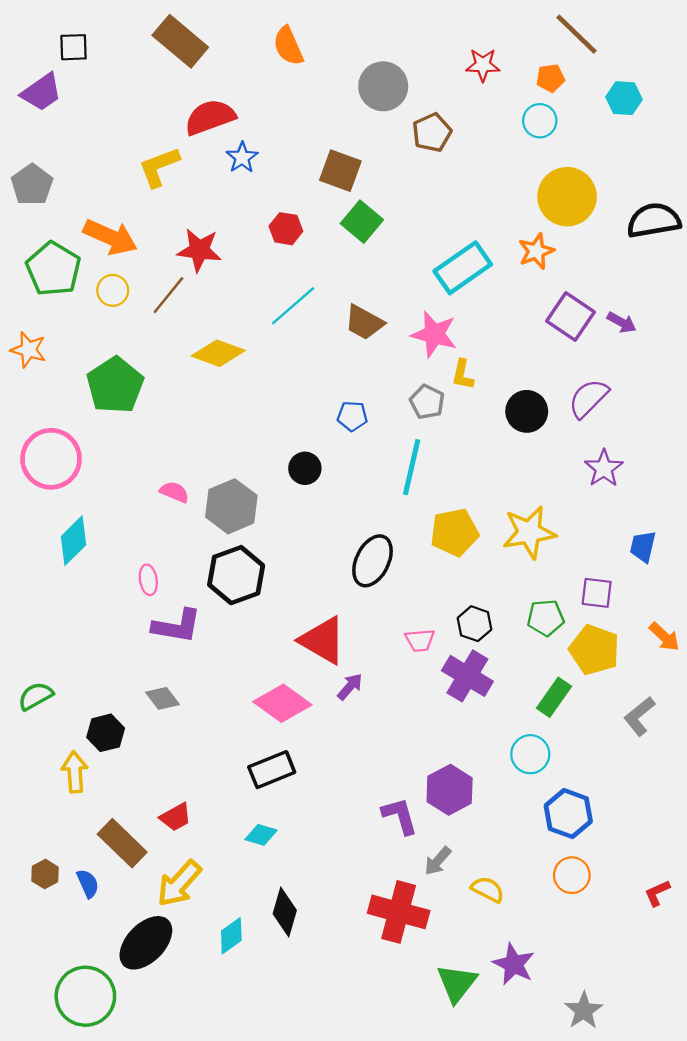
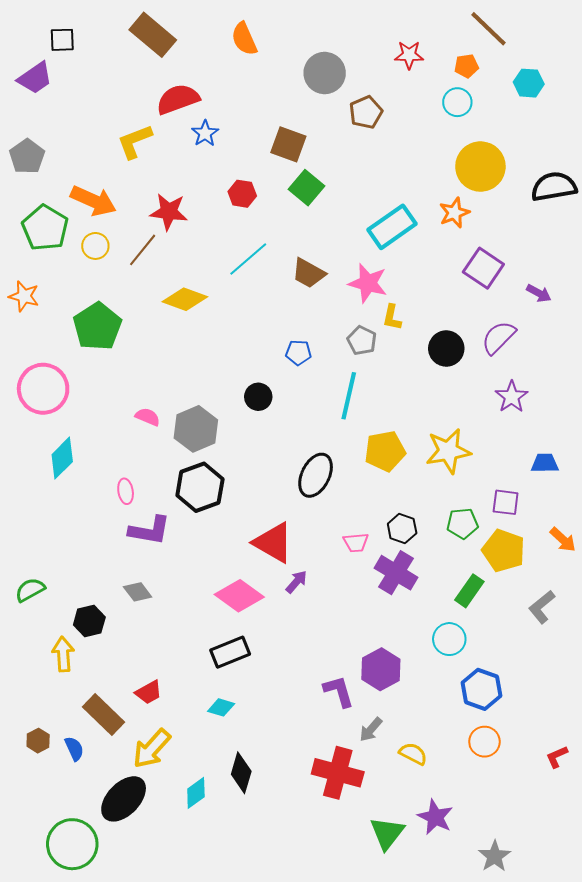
purple arrow: (622, 322) -> (539, 293), moved
blue trapezoid: (643, 547) -> (545, 463), turned 76

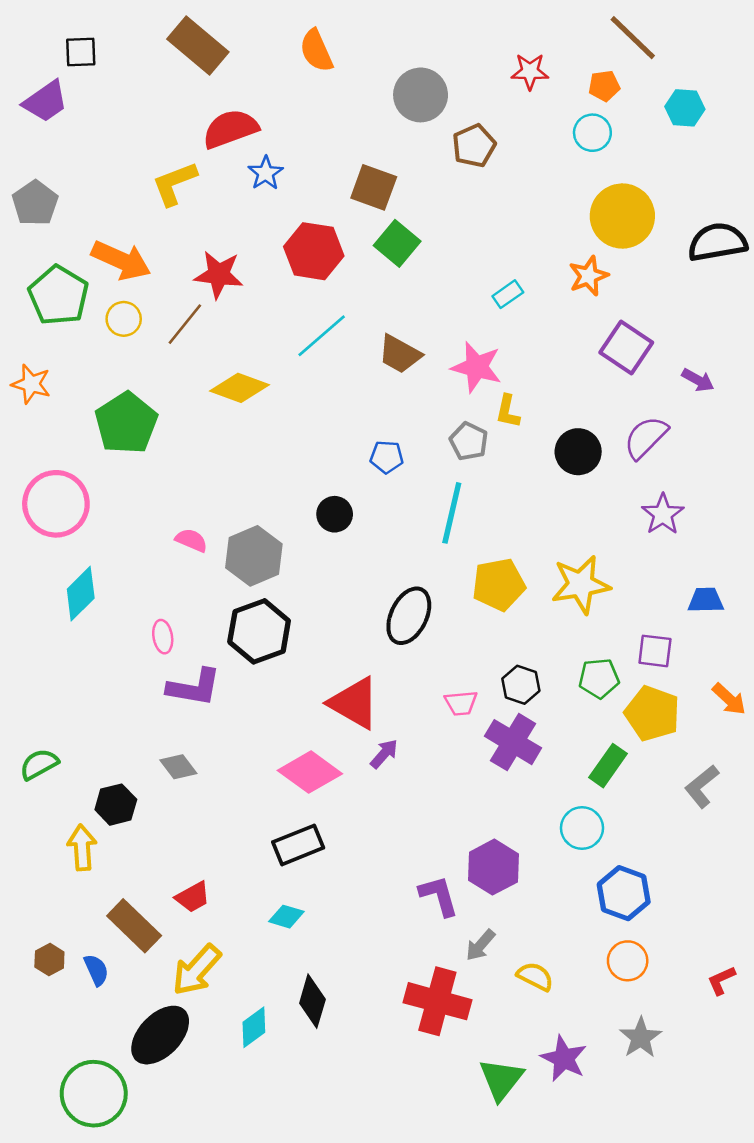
red hexagon: (242, 194) -> (314, 251), size x1.6
cyan rectangle: (392, 227) -> (508, 294), size x0.5
gray star: (495, 856) -> (641, 1038), moved

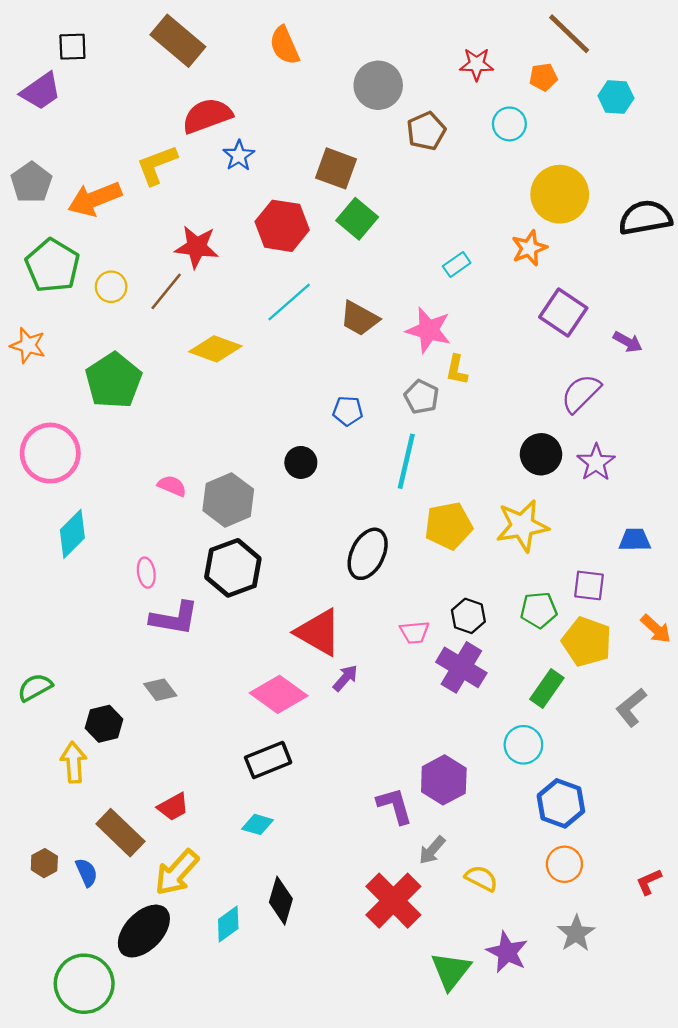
cyan circle: (592, 133) -> (509, 124), moved
orange arrow: (121, 260) -> (95, 199), moved, turned 134
black circle: (578, 452) -> (541, 454), moved
red cross: (437, 1001) -> (393, 901), turned 30

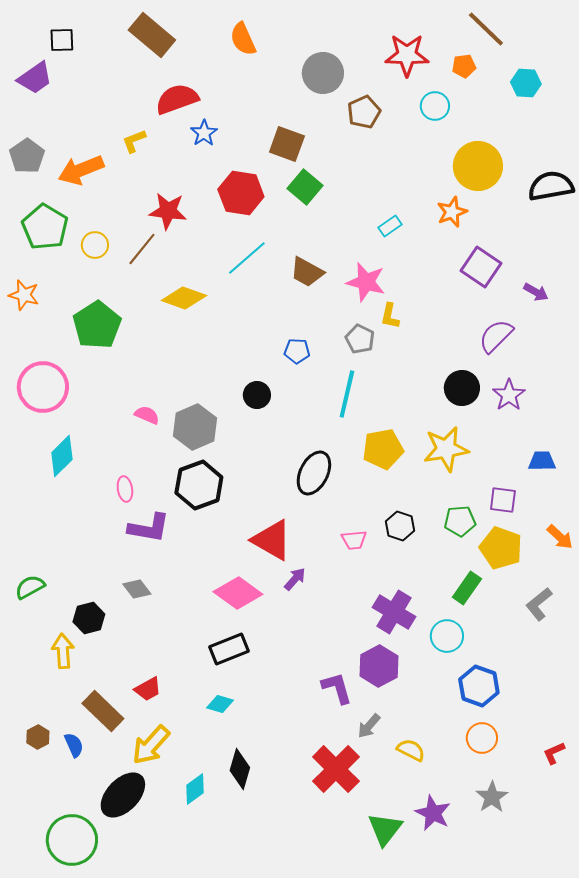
red star: (477, 64) -> (407, 55), size x1.5
yellow L-shape: (157, 165) -> (134, 141), size x0.7
purple cross: (461, 667) -> (394, 612), moved

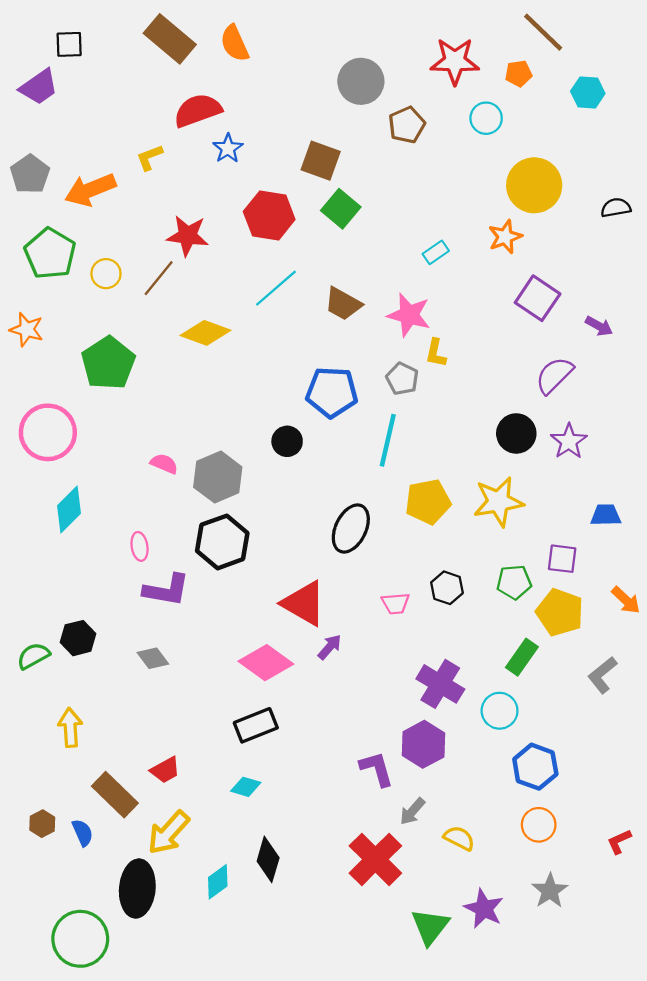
orange semicircle: (243, 39) -> (235, 43), moved
black semicircle: (551, 186) -> (616, 208), size x0.6
blue pentagon: (297, 351) -> (332, 392), size x1.8
black hexagon: (89, 618) -> (78, 638), moved
black ellipse: (123, 795) -> (137, 889), turned -39

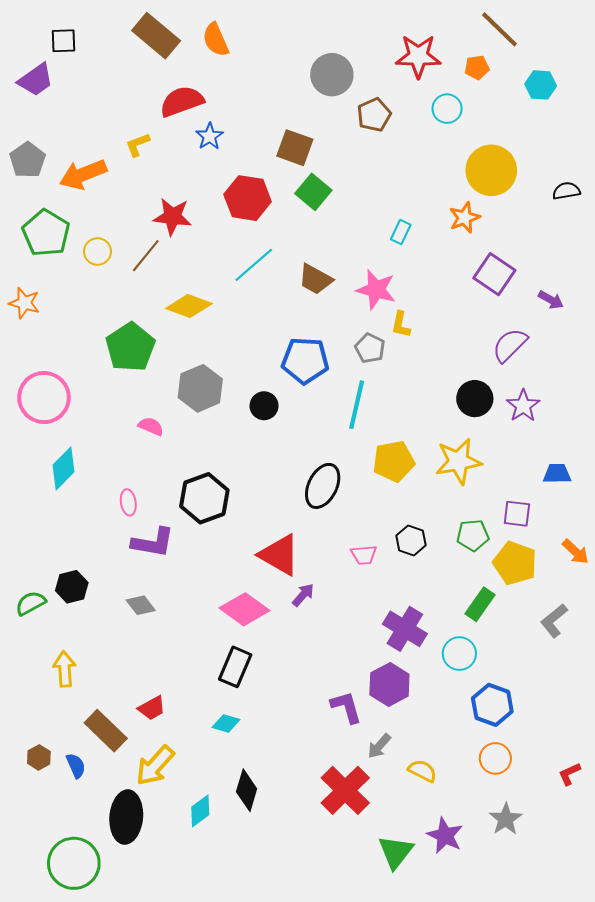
cyan rectangle: (436, 252) -> (401, 232), turned -30
green pentagon: (108, 363) -> (130, 347), moved
gray hexagon: (218, 477) -> (200, 388), moved
black rectangle: (256, 725) -> (235, 667), turned -45

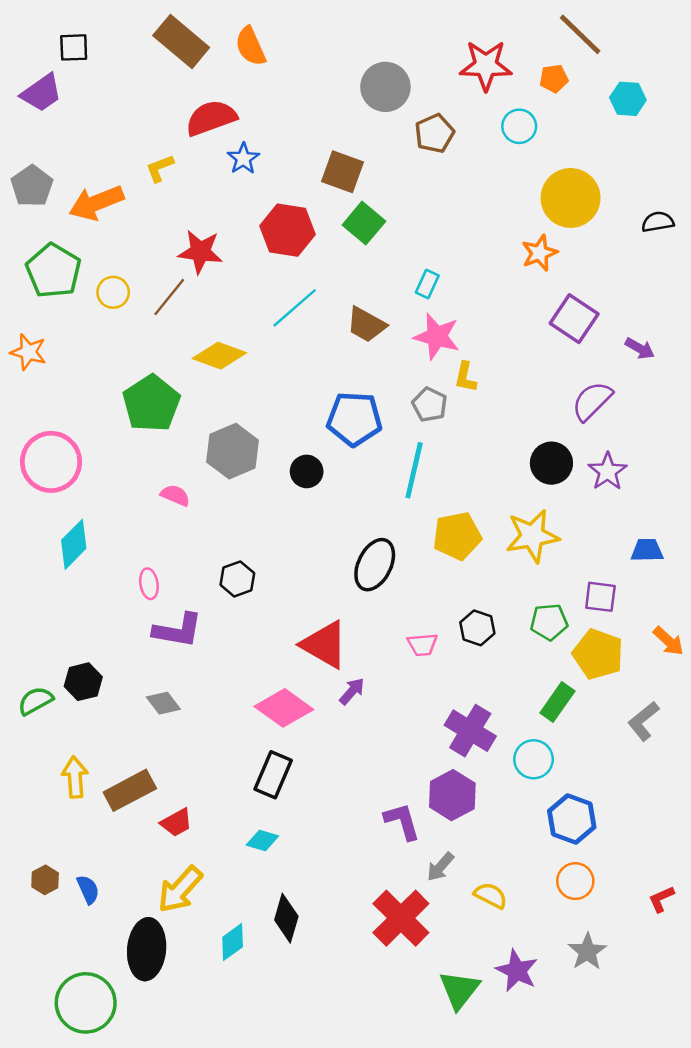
cyan rectangle: (401, 232) -> (427, 284), moved
black hexagon: (204, 498) -> (237, 579), size x0.6
brown rectangle: (106, 731) -> (130, 790), moved, turned -72

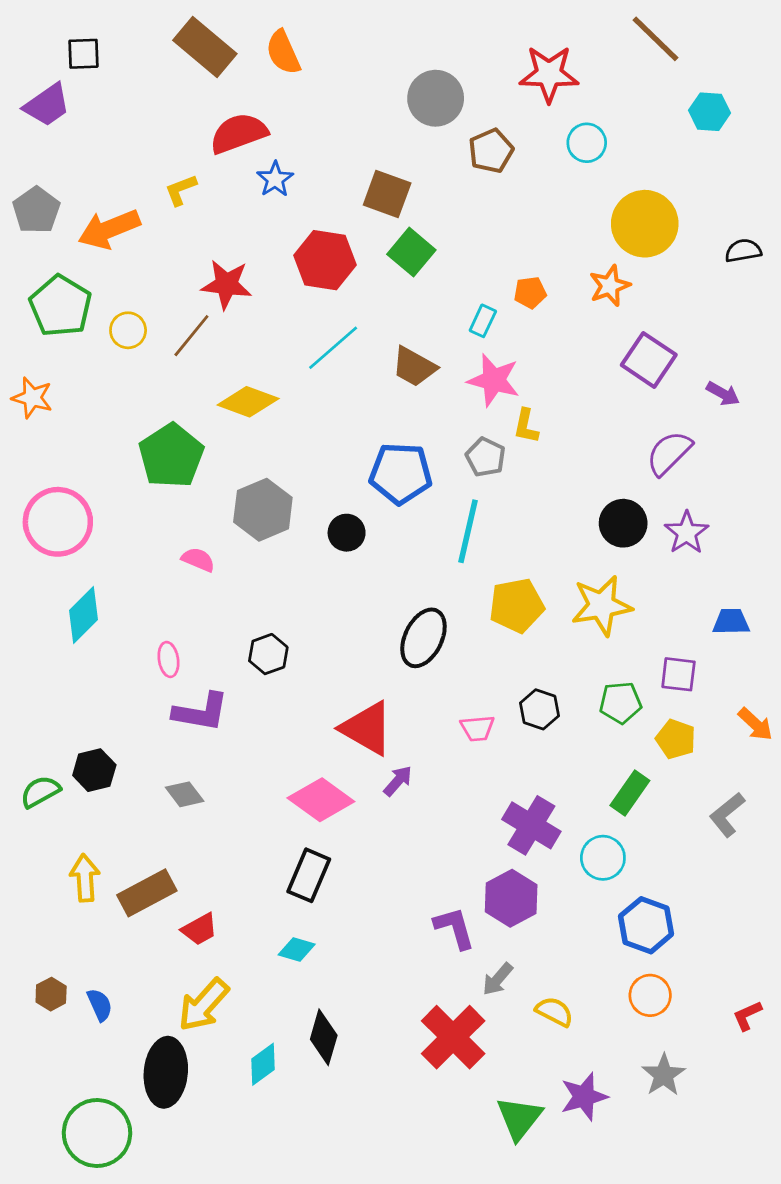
orange pentagon: (554, 79) -> (530, 292), moved
yellow pentagon: (598, 654) -> (676, 739), size x0.7
purple star: (517, 971) -> (584, 1097), turned 30

